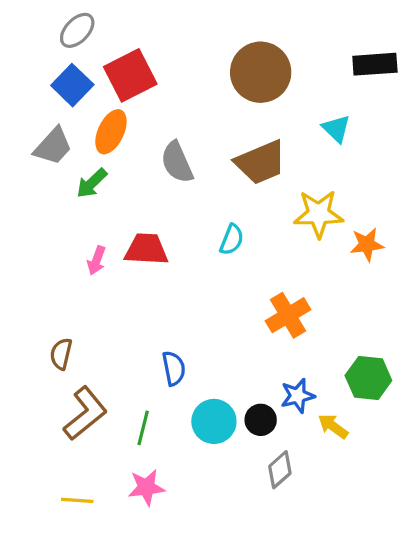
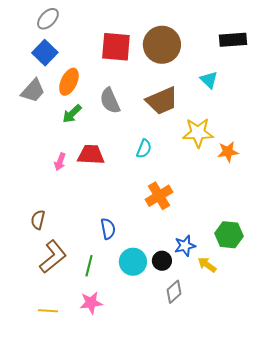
red square: (130, 75) -> (116, 47), moved, turned 32
green arrow: (92, 183) -> (72, 114), moved
orange cross: (288, 315) -> (159, 196), moved

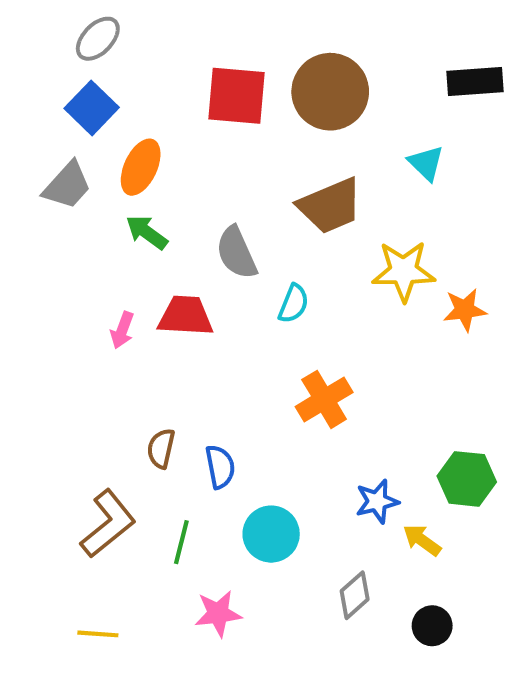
gray semicircle: (110, 101) -> (236, 253), moved
green arrow: (72, 114) -> (147, 232), turned 80
brown semicircle: (38, 220) -> (161, 448), moved
black circle: (162, 261) -> (432, 626), moved
pink star: (91, 303) -> (218, 614), moved

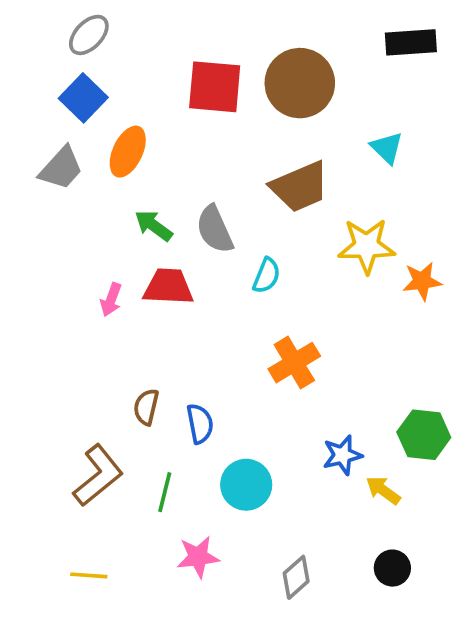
black rectangle: (475, 81) -> (411, 42), moved
green arrow: (147, 232) -> (154, 226), moved
gray diamond: (355, 595) -> (296, 577), moved

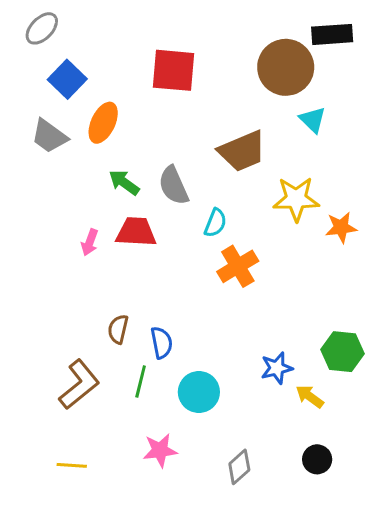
gray ellipse: (89, 35) -> (42, 28), moved
brown circle: (300, 83) -> (286, 67), moved
gray trapezoid: (61, 168) -> (49, 136), turned 84
orange cross: (294, 363) -> (238, 266), moved
green line: (165, 492) -> (141, 382), moved

